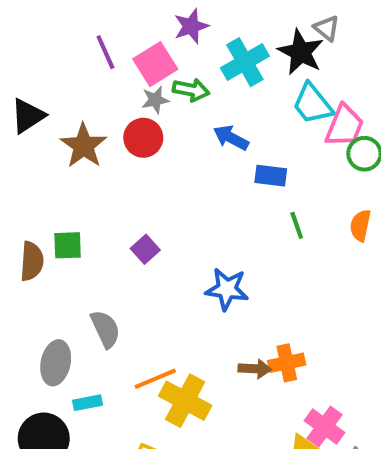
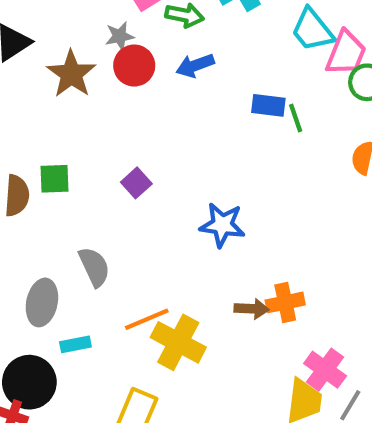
gray star: (155, 100) -> (120, 36), moved
blue arrow: (231, 138) -> (195, 66), moved, turned -48
green line: (297, 225) -> (296, 118), moved

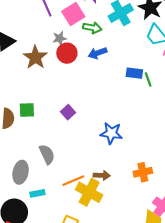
brown arrow: (252, 309) -> (102, 175), moved

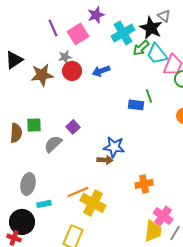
green arrow: (92, 28) -> (141, 48), moved, turned 126
brown star: (35, 57) -> (42, 75), turned 30
blue rectangle: (134, 73) -> (136, 105), moved
gray semicircle: (47, 154) -> (53, 144), moved, turned -108
brown arrow: (102, 175) -> (105, 160), moved

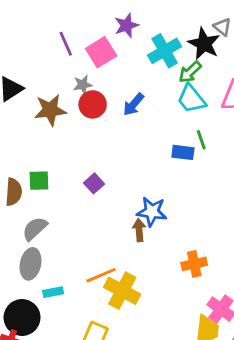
cyan trapezoid: (157, 54) -> (191, 99), moved
blue arrow: (101, 71) -> (133, 104), turned -30
gray semicircle: (53, 144) -> (35, 229), moved
brown arrow: (105, 160) -> (139, 230), turned -98

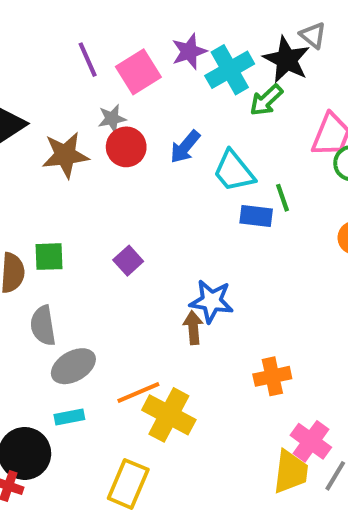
purple star: (126, 25) -> (189, 51), moved
cyan trapezoid: (191, 99) -> (234, 171), moved
gray semicircle: (35, 229) -> (43, 326), turned -56
gray ellipse: (30, 264) -> (73, 366), moved, turned 48

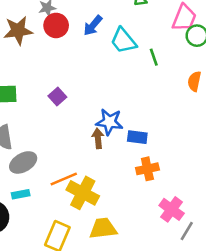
blue rectangle: (256, 216) -> (137, 137), moved
yellow trapezoid: (291, 472) -> (103, 228), moved, turned -104

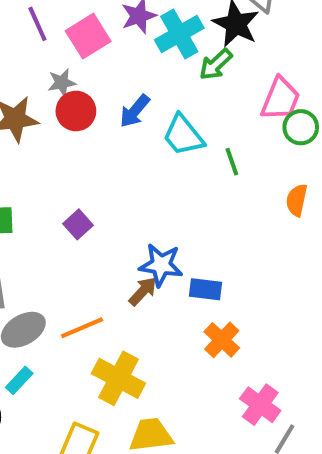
brown arrow: (98, 138) -> (143, 291), turned 48
orange cross: (147, 169) -> (222, 340), turned -35
orange line: (64, 179) -> (82, 328), moved
cyan rectangle: (21, 194) -> (19, 380), turned -36

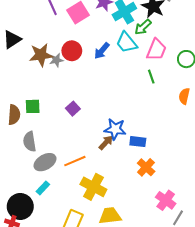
gray star: (62, 83) -> (56, 60), moved
pink trapezoid: (280, 99) -> (156, 50), moved
cyan trapezoid: (183, 135) -> (126, 43), moved

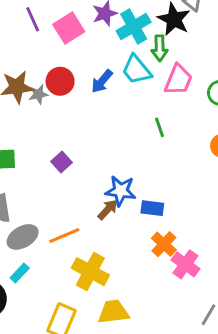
green arrow: (143, 27) -> (160, 48), turned -48
green line: (151, 77) -> (160, 127), moved
pink cross: (166, 200) -> (185, 264), moved

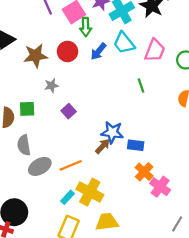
green arrow: (160, 48) -> (86, 27), moved
gray star: (38, 94) -> (52, 86), moved
cyan rectangle: (20, 273) -> (67, 197), moved

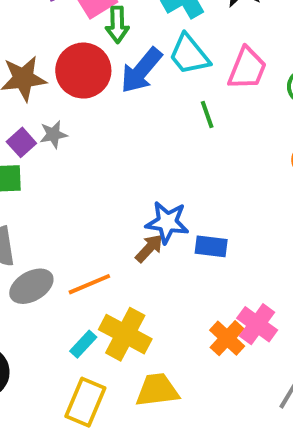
red circle: (67, 51) -> (83, 71), size x1.4
blue arrow: (98, 51) -> (141, 71), size x1.4
green line: (141, 86) -> (207, 114), moved
purple square: (69, 111) -> (21, 142), moved
orange cross: (144, 172) -> (227, 338), moved

